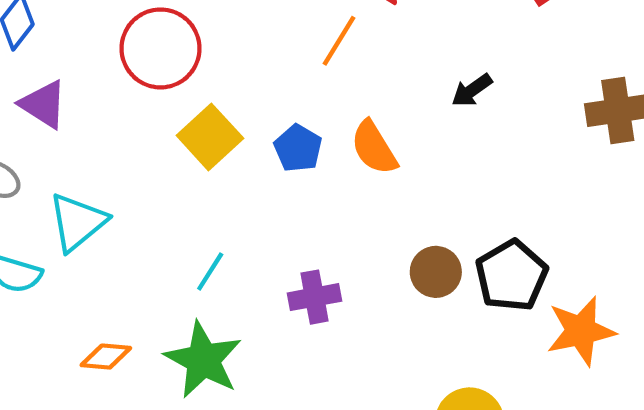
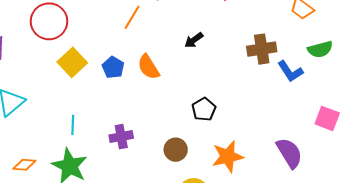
cyan line: (210, 271) -> (73, 125), turned -30
brown circle: (436, 272) -> (176, 150), moved
black pentagon: (511, 276) -> (204, 109), moved, size x0.7
orange star: (581, 331) -> (228, 156), moved

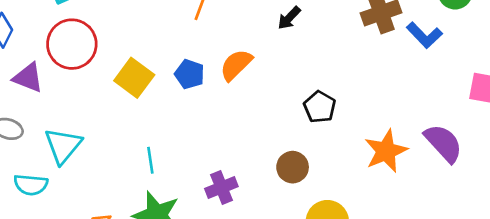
red circle: (49, 21) -> (72, 44), moved
orange semicircle: (148, 67) -> (236, 65), turned 88
purple cross: (121, 137) -> (221, 187), moved
orange star: (228, 156) -> (386, 151), moved

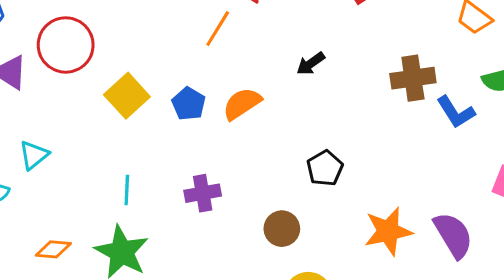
cyan triangle: (63, 146) -> (34, 155), size x0.7
purple cross: (221, 187) -> (203, 193), moved

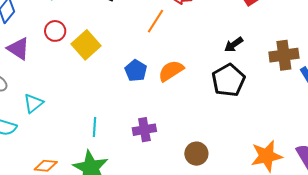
red circle: (66, 45) -> (55, 31), size x0.6
black arrow: (311, 64) -> (234, 45), moved
yellow square: (127, 96) -> (86, 45), moved
black pentagon: (325, 168) -> (228, 80), moved, size x1.4

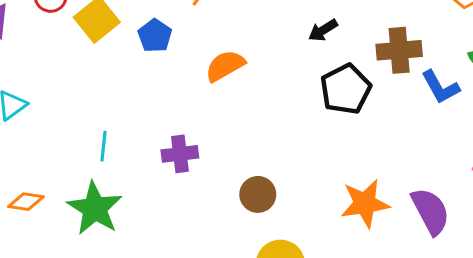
blue pentagon: (136, 71) -> (155, 36), moved
black pentagon: (228, 80) -> (346, 89), moved

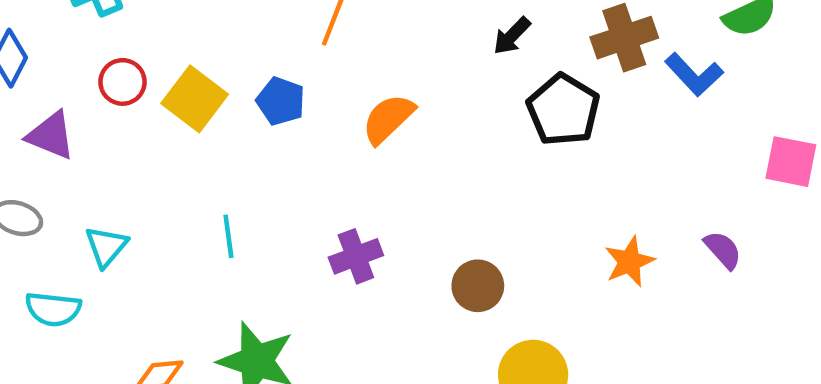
cyan line: (104, 146) -> (228, 236), moved
orange star: (365, 203) -> (629, 262), size x0.7
purple semicircle: (430, 211) -> (723, 250), size x0.6

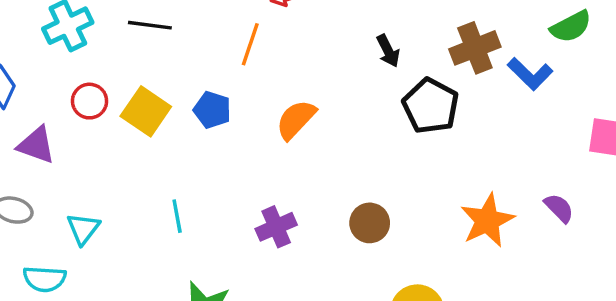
black arrow: (512, 36) -> (388, 51), turned -68
orange star: (629, 262) -> (487, 221), size x1.4
brown circle: (478, 286) -> (370, 223), moved

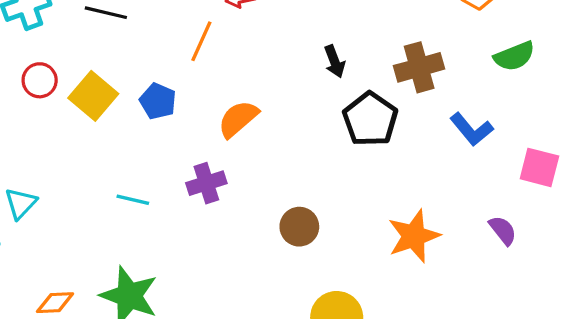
blue L-shape: (530, 74) -> (472, 129), moved
purple semicircle: (559, 208) -> (503, 230), moved
cyan line: (177, 216) -> (133, 200), moved, turned -72
purple cross: (276, 227) -> (206, 183), moved

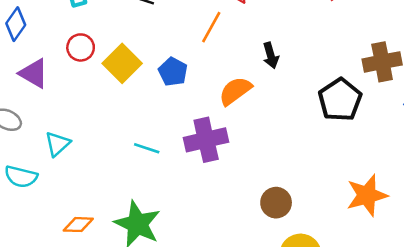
black arrow: (334, 61) -> (271, 55), moved
purple cross: (206, 183) -> (206, 140), size x1.4
brown circle: (299, 227) -> (276, 203), moved

